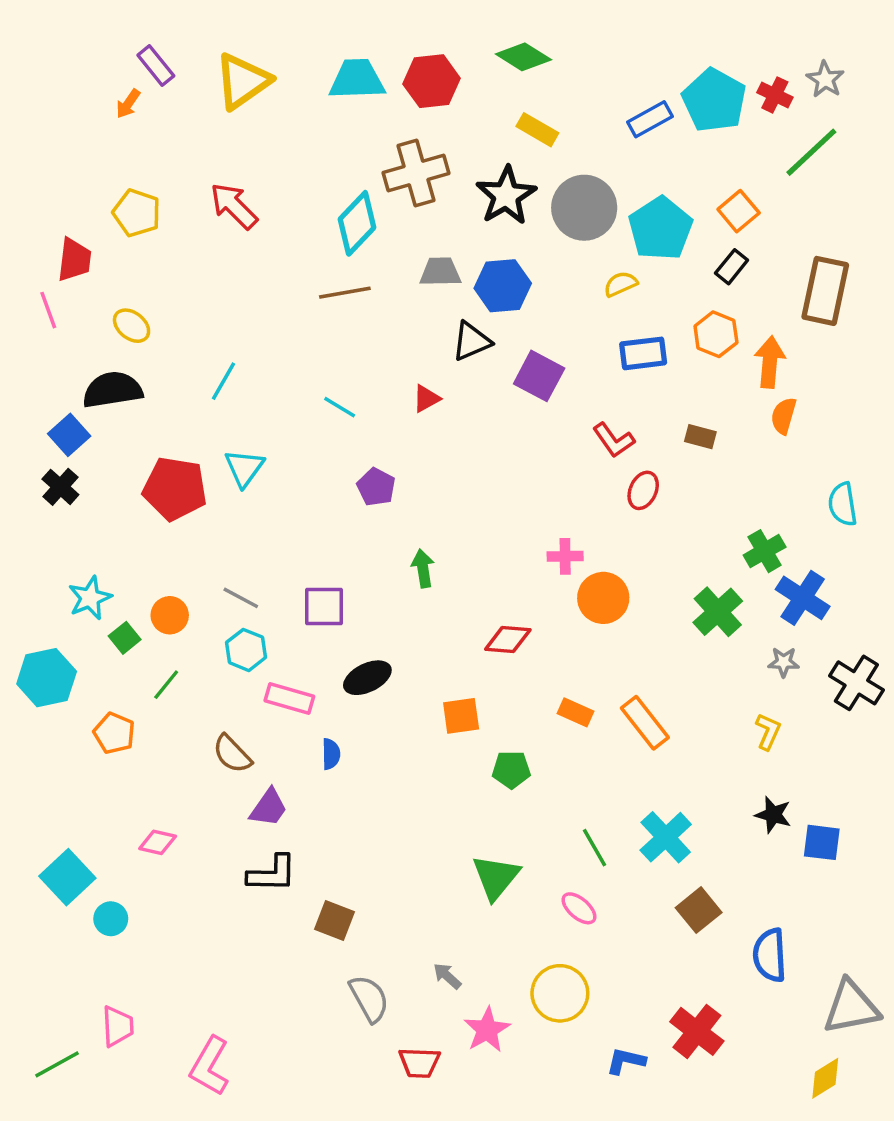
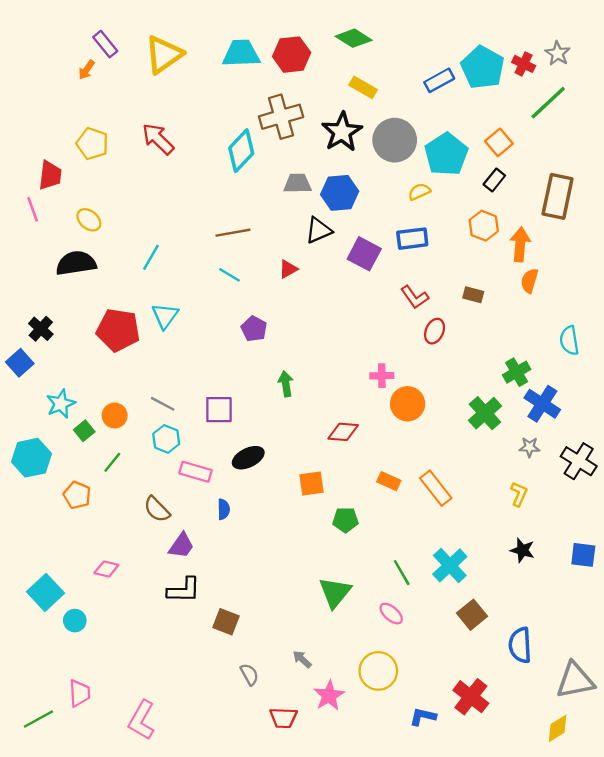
brown line: (345, 293) -> (233, 233), moved
blue rectangle: (643, 353) -> (412, 239), moved
blue square: (69, 435) -> (20, 363), moved
blue square: (822, 842) -> (583, 555), moved
gray semicircle: (369, 999) -> (249, 674), size x0.7

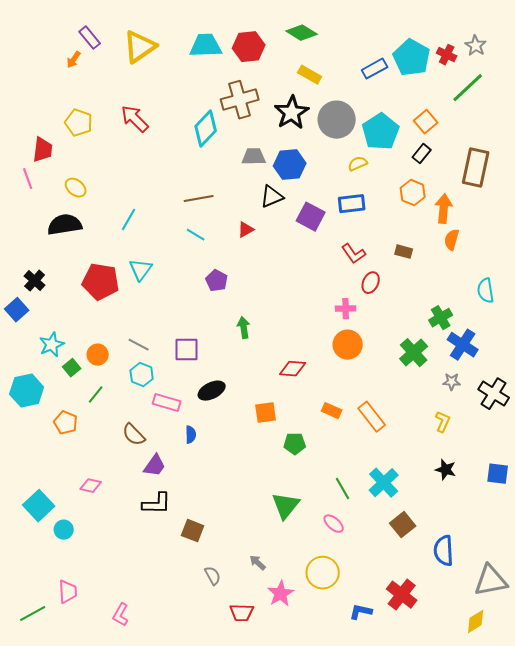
pink cross: (382, 376) -> (346, 309), moved
pink L-shape: (142, 720) -> (121, 615), size x0.7

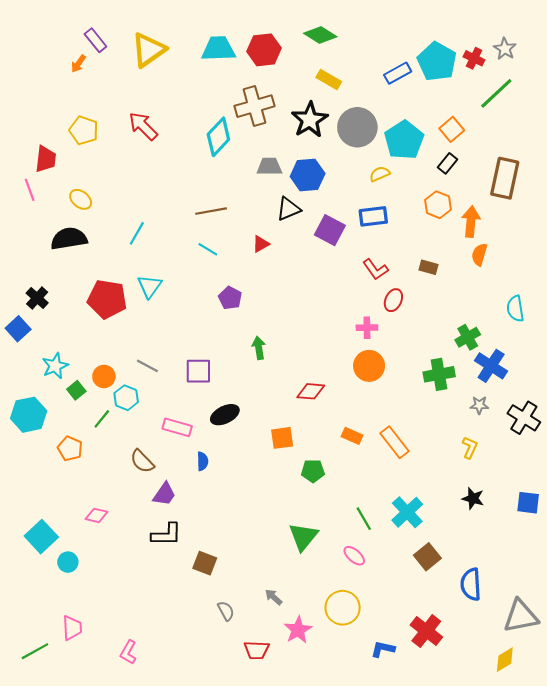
green cross: (414, 353) -> (439, 374), turned 32
cyan hexagon: (142, 375) -> (126, 398), moved

